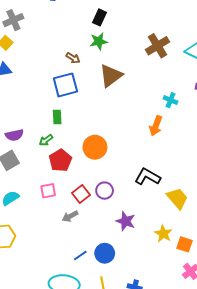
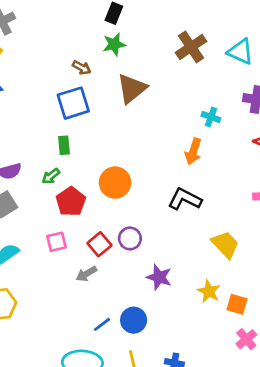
black L-shape: (148, 177) -> (185, 199), moved

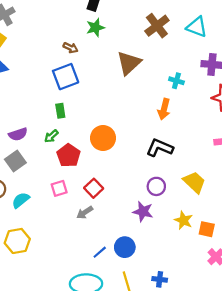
brown triangle: (132, 89) -> (129, 63), moved
purple circle: (130, 238) -> (156, 186), moved

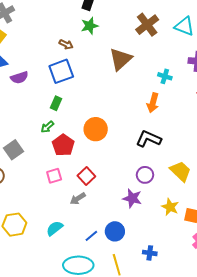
green rectangle: (60, 111) -> (56, 103), turned 32
purple semicircle: (18, 134) -> (19, 78), moved
cyan semicircle: (21, 200) -> (55, 228), moved
blue cross: (160, 279) -> (150, 253), moved

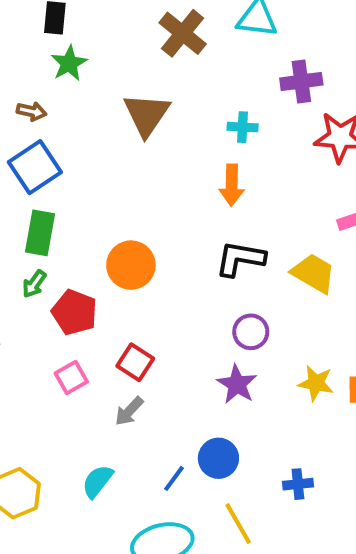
green rectangle: (56, 103) -> (40, 233), size x1.5
yellow trapezoid: (181, 171) -> (314, 273), moved
purple star: (132, 198) -> (237, 384), turned 30

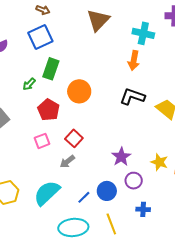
cyan cross: (243, 127) -> (143, 33), size x1.5
green rectangle: (40, 233) -> (51, 69), moved
green arrow: (34, 284) -> (29, 84), moved
purple circle: (251, 332) -> (134, 181), moved
cyan semicircle: (97, 481) -> (47, 193), size x1.6

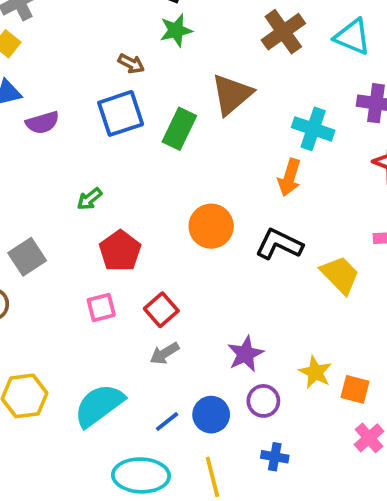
green rectangle: (51, 69) -> (179, 129), moved
orange circle: (79, 91) -> (211, 226), moved
gray arrow: (67, 162) -> (164, 353), moved

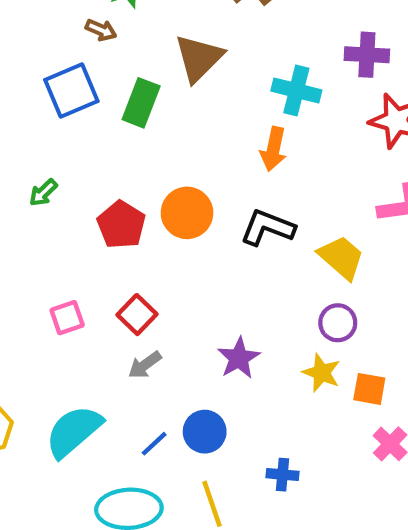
brown arrow: (131, 64) -> (101, 30), moved
red pentagon: (120, 251) -> (121, 225), moved
purple circle: (263, 401) -> (338, 323), moved

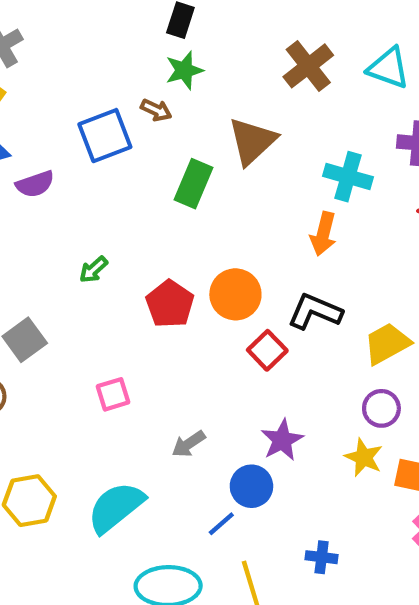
blue square: (71, 91) -> (105, 136), moved
yellow trapezoid: (341, 257) -> (387, 344), turned -72
red square: (137, 315) -> (267, 350), moved
blue circle: (205, 432) -> (251, 486), moved
blue line: (154, 444) -> (221, 524), moved

